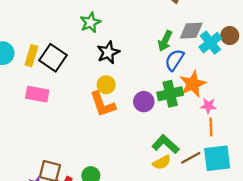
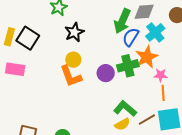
green arrow: (165, 41) -> (122, 21), size x1.4
cyan cross: (210, 43) -> (155, 32), moved

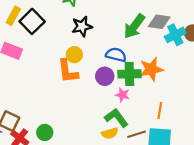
cyan cross: (155, 32) -> (175, 35), moved
blue semicircle: (131, 37) -> (116, 55), moved, turned 60
pink star: (161, 75) -> (122, 95), moved

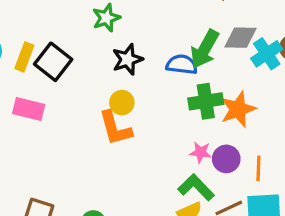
blue semicircle: (116, 55) -> (182, 65), moved
green cross: (129, 74) -> (206, 101), moved
purple circle: (105, 76) -> (226, 159), moved

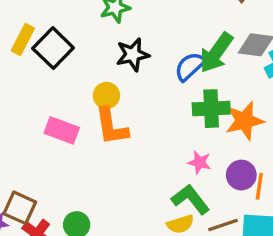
blue semicircle: (182, 65) -> (190, 66), turned -56
yellow circle: (122, 103) -> (106, 96), moved
pink rectangle: (29, 109) -> (62, 130), moved
purple circle: (226, 159) -> (241, 175), moved

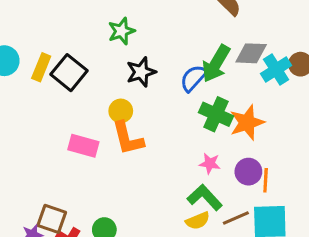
green cross: (211, 109) -> (216, 114), turned 32

